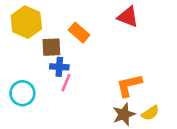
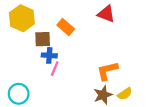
cyan circle: (22, 93) -> (19, 94), moved

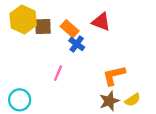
red triangle: (106, 14) -> (101, 22), moved
brown square: (43, 39) -> (43, 26), moved
blue cross: (49, 55) -> (77, 44), moved, turned 32

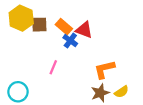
red triangle: (101, 22) -> (84, 30), moved

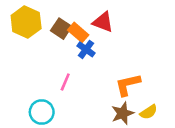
brown square: (39, 25) -> (61, 29), moved, turned 35
red triangle: (84, 30) -> (103, 22), moved
cyan circle: (18, 92) -> (42, 112), moved

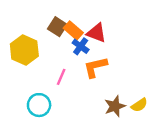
yellow hexagon: (26, 22) -> (24, 50), moved
red triangle: (103, 22) -> (97, 33), moved
orange L-shape: (128, 85) -> (95, 67), moved

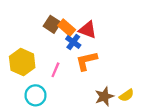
yellow hexagon: (24, 50) -> (22, 62), moved

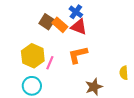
blue cross: (73, 42) -> (76, 12), moved
yellow hexagon: (22, 62) -> (33, 56), moved
yellow semicircle: (127, 95) -> (124, 73), moved, turned 120

